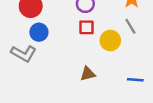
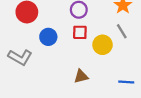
blue circle: (39, 32) -> (48, 37), moved

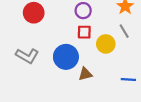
blue circle: (48, 37) -> (66, 57), moved, size x1.5

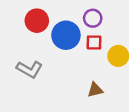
blue circle: (66, 57) -> (66, 35), moved

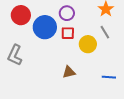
gray L-shape: (30, 69) -> (15, 55), turned 85

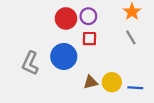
red circle: (21, 15) -> (66, 18), moved
blue circle: (45, 27) -> (64, 56), moved
yellow circle: (88, 44) -> (112, 82), moved

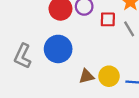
red square: (89, 39) -> (108, 19), moved

